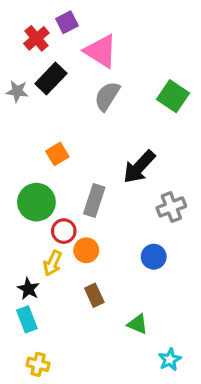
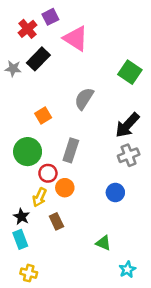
gray semicircle: (107, 96) -> (84, 99), moved
black arrow: (139, 167) -> (127, 125), moved
brown rectangle: (94, 295) -> (56, 221), moved

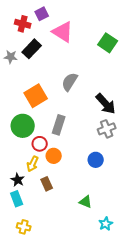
red cross: (28, 29) -> (23, 24), turned -35
green square: (130, 72) -> (108, 43), moved
orange square: (43, 115) -> (36, 96), size x1.6
black arrow: (127, 125) -> (106, 104), turned -85

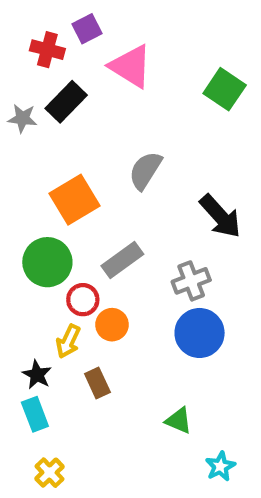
gray rectangle: (59, 125) -> (122, 260), turned 36
gray cross: (107, 129) -> (191, 281), moved
blue circle: (96, 160) -> (200, 333), size x1.5
yellow cross: (24, 227) -> (49, 473), turned 32

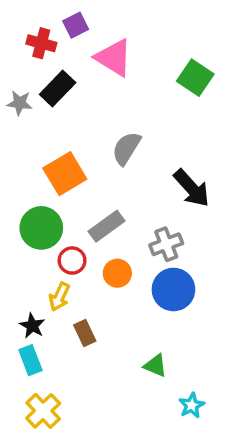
orange circle: (112, 325) -> (117, 273), moved
yellow cross: (49, 473) -> (43, 411), size x1.4

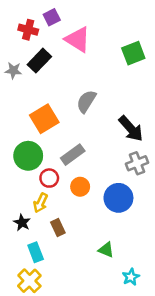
green square: (195, 78) -> (133, 53), turned 35
gray cross: (166, 244) -> (137, 163), moved
cyan rectangle: (30, 360) -> (36, 252), moved

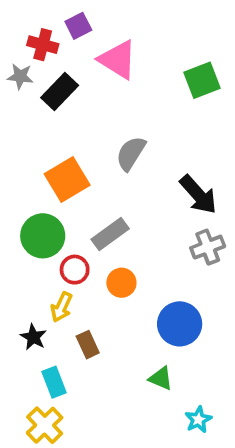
gray star: (13, 70) -> (20, 76), moved
blue circle: (118, 198) -> (180, 324), moved

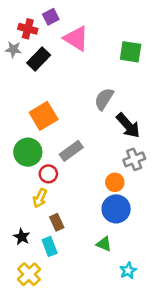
green square: (202, 80) -> (131, 52), turned 30
gray semicircle: (131, 153) -> (104, 99), moved
orange circle: (121, 283) -> (115, 182), moved
black star: (33, 337) -> (22, 237), moved
cyan rectangle: (54, 382) -> (50, 246), moved

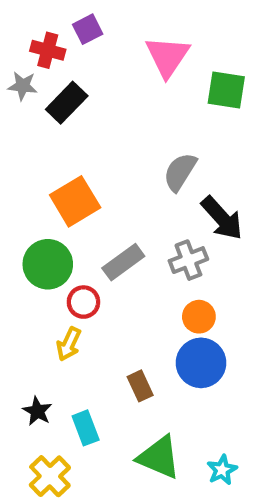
pink triangle: (76, 39) -> (167, 56), moved, turned 32
gray cross: (134, 159) -> (188, 260), moved
brown rectangle: (57, 222) -> (140, 386), moved
green triangle: (104, 244) -> (159, 457), moved, size x1.6

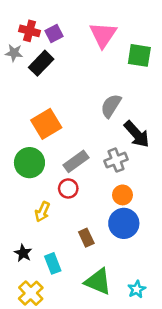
purple square: (88, 29) -> (54, 33), moved
red circle: (83, 302) -> (68, 188), moved

